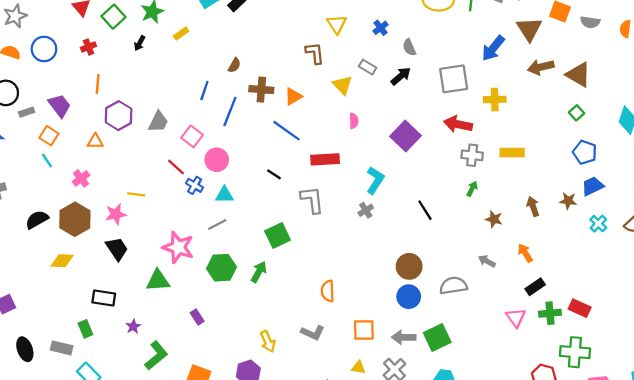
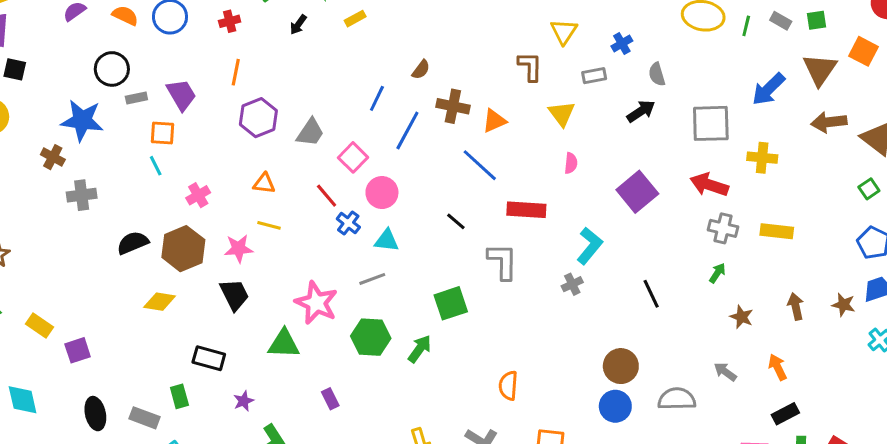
gray rectangle: (368, 67) -> (594, 76), moved, turned -48
orange square: (49, 136) -> (162, 133), turned -36
orange triangle: (95, 141) -> (264, 183), moved

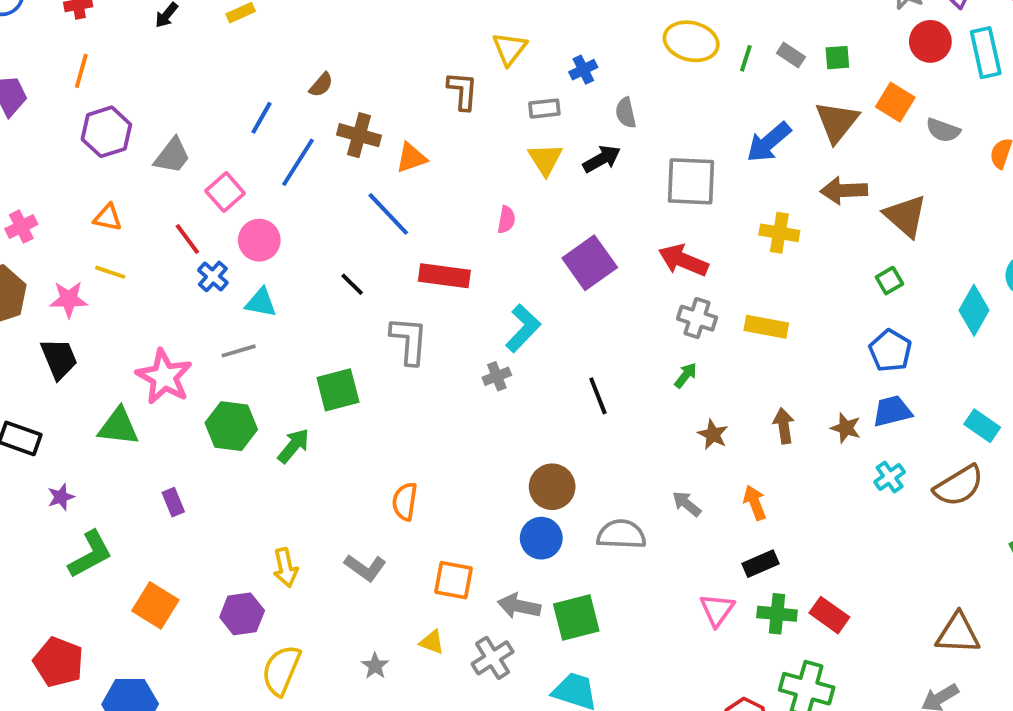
yellow triangle: (562, 114) -> (545, 159), moved
yellow cross: (762, 158) -> (779, 233), moved

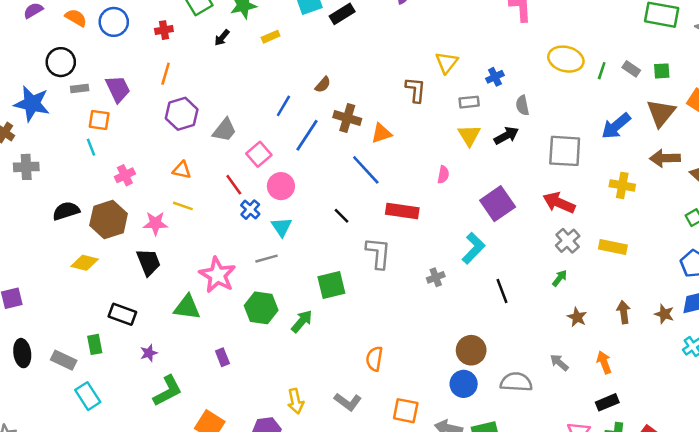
cyan triangle: (261, 303) -> (282, 227), turned 45
gray cross: (697, 318) -> (568, 241), turned 30
cyan L-shape: (523, 328) -> (473, 248), moved

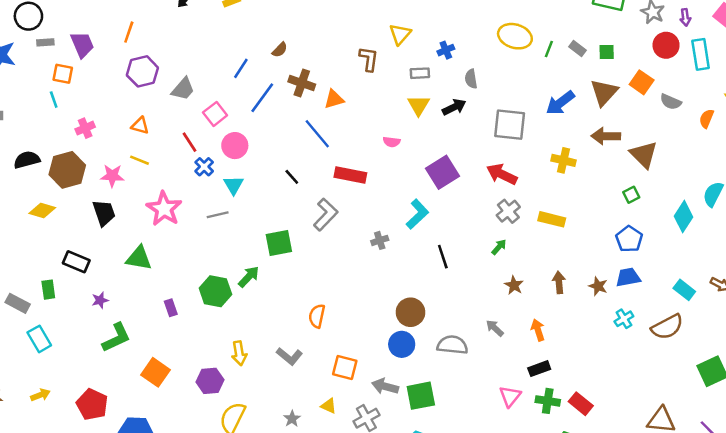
pink semicircle: (443, 175) -> (392, 142), turned 84
gray L-shape: (378, 253) -> (326, 214), turned 36
pink star: (217, 275) -> (164, 209), moved
green hexagon: (261, 308) -> (215, 291), moved

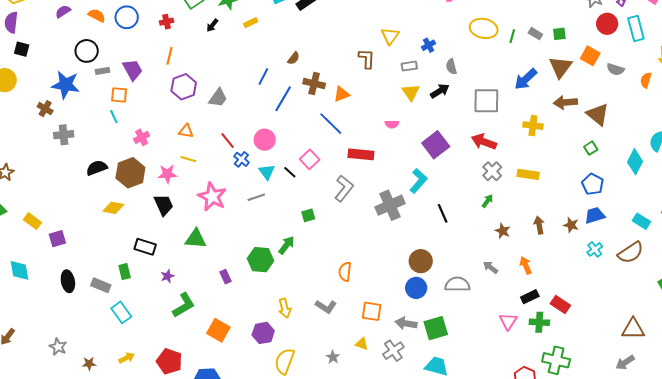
pink square: (215, 114) -> (310, 159), moved
black line: (292, 177) -> (290, 172), moved
gray cross: (380, 240) -> (390, 205), size x2.0
green square: (279, 243) -> (308, 215), size x0.6
red rectangle: (581, 404) -> (560, 304), moved

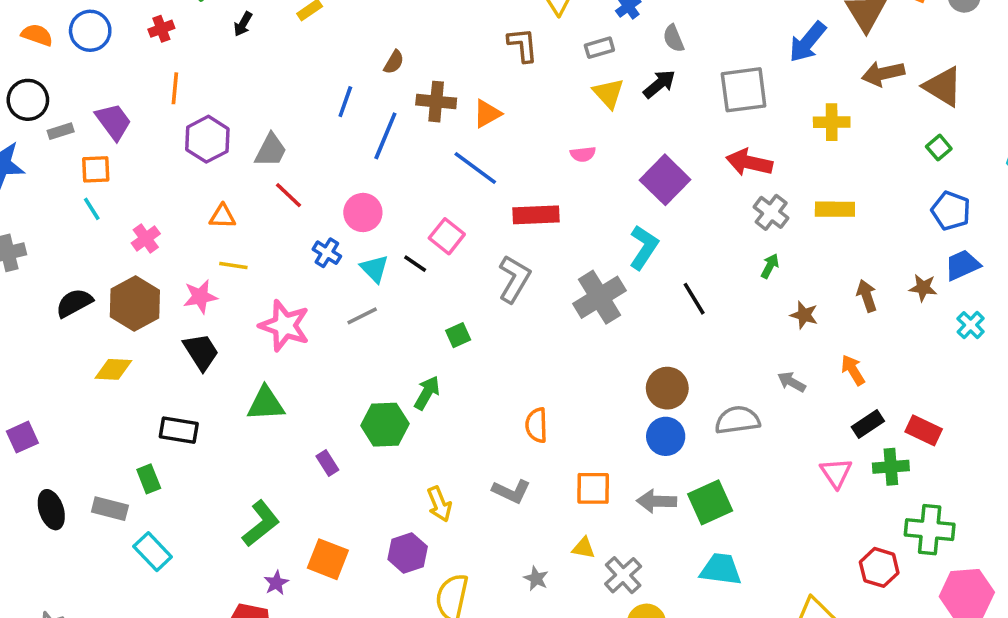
red line: (228, 140) -> (288, 195), moved
purple star: (167, 276) -> (276, 583), moved
gray cross: (393, 351) -> (623, 575), moved

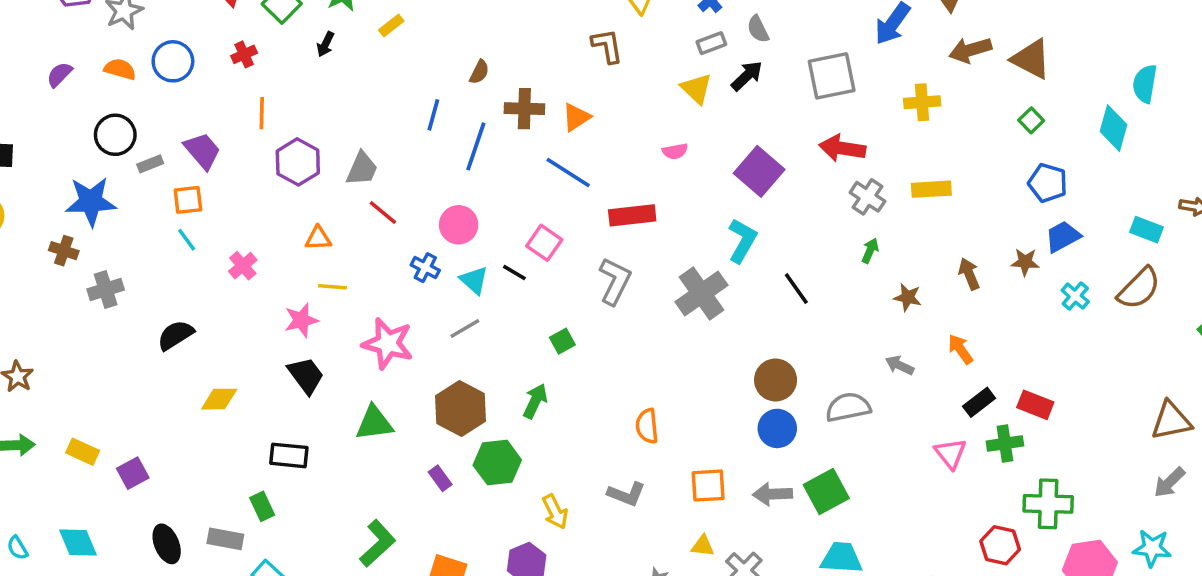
gray rectangle: (599, 48) -> (711, 43), moved
brown hexagon: (135, 303) -> (460, 408), moved
green hexagon: (385, 425) -> (497, 463), moved

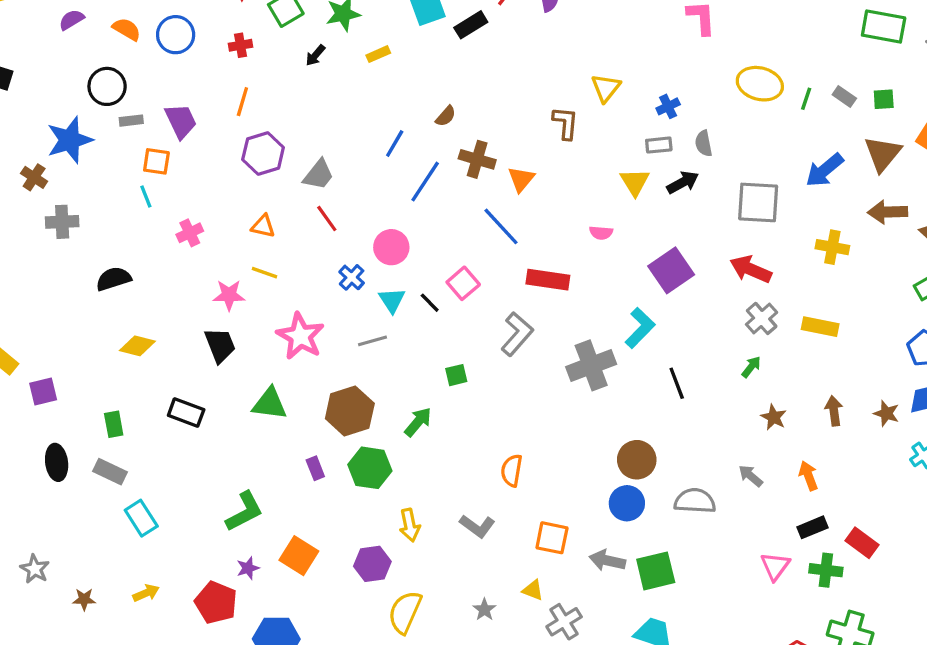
orange triangle: (576, 117) -> (521, 179), turned -32
blue star: (91, 202) -> (70, 140), turned -30
green rectangle: (262, 506) -> (114, 424), moved

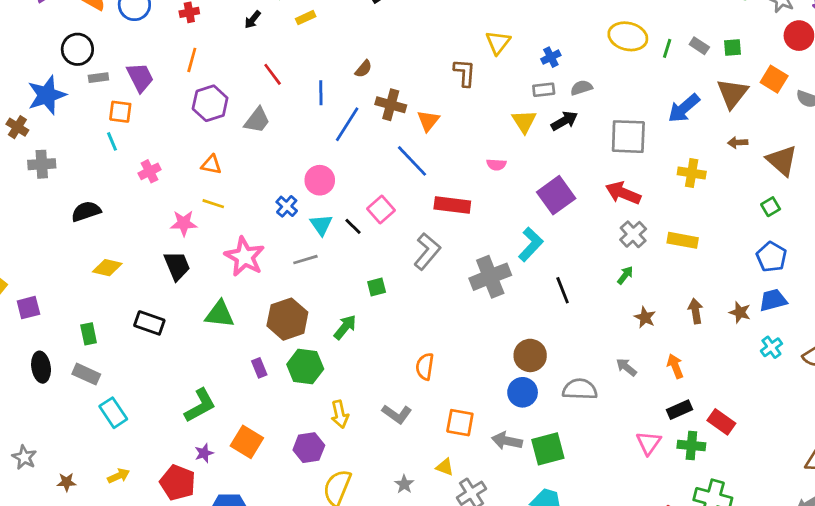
blue line: (395, 143) -> (321, 93), turned -30
gray semicircle: (704, 143) -> (581, 88), turned 85
brown arrow: (888, 212) -> (738, 142), size x0.6
red line: (327, 218) -> (273, 74), moved

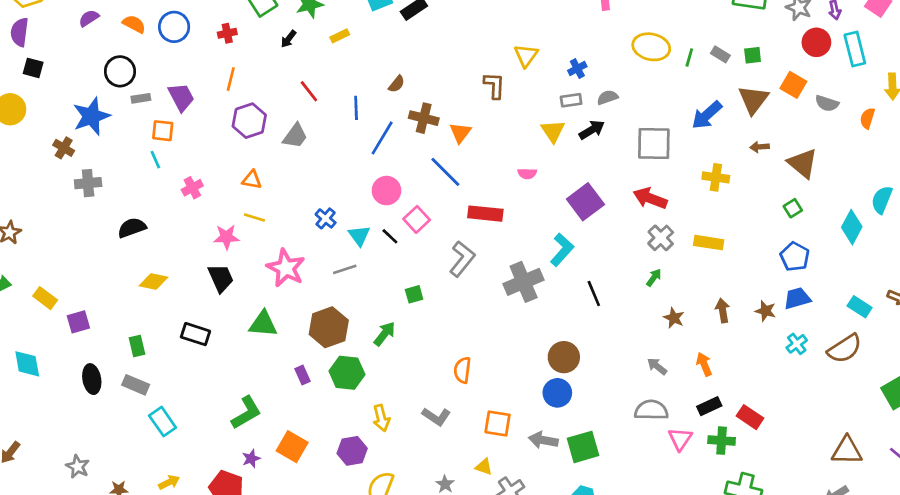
pink circle: (320, 180) -> (386, 191), moved
gray semicircle: (580, 389) -> (651, 410), moved

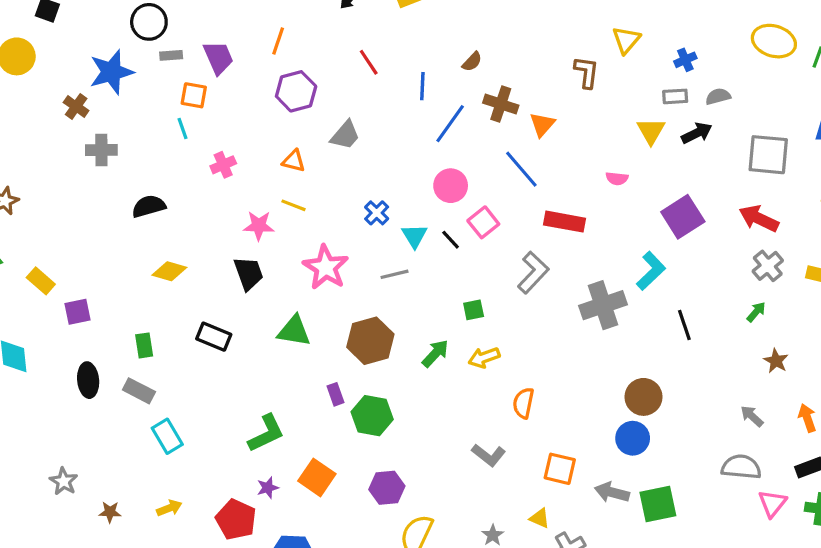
gray trapezoid: (295, 136) -> (345, 135), moved
green hexagon: (347, 373) -> (372, 416), moved
yellow arrow: (381, 418) -> (484, 357), moved, turned 80

